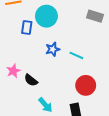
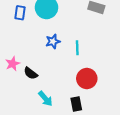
blue rectangle: (27, 28) -> (20, 13), moved
cyan line: (76, 55) -> (77, 48), turned 64

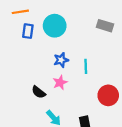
pink star: (13, 64) -> (60, 83), moved
red circle: (87, 79) -> (108, 95), moved

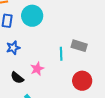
gray rectangle: (105, 26) -> (79, 46), moved
blue star: (61, 60) -> (13, 48), moved

